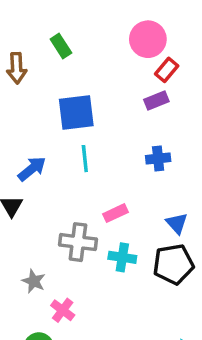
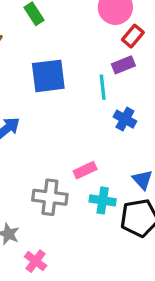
cyan line: (85, 159) -> (103, 87), moved
blue cross: (158, 159) -> (125, 119), turned 35
cyan cross: (122, 257) -> (103, 200), moved

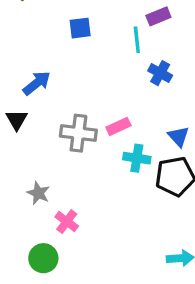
blue square: (48, 76) -> (80, 28), size x0.6
gray cross: (50, 197) -> (78, 133), moved

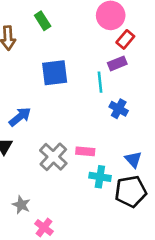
blue square: (80, 28) -> (55, 73), size x1.5
pink rectangle: (118, 126) -> (85, 151), turned 30
gray cross: (78, 133) -> (53, 157), turned 36

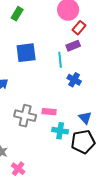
green rectangle: (43, 21) -> (17, 14), turned 64
gray cross: (53, 157) -> (25, 116), turned -30

